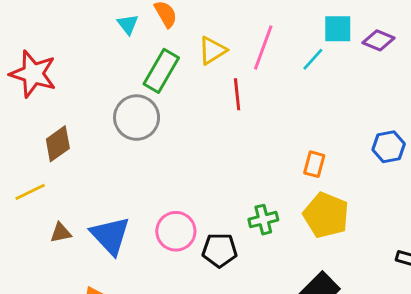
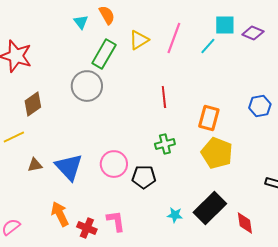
red line: (237, 94) -> (164, 97), moved
orange rectangle: (314, 164) -> (209, 118), size x1.4
green cross: (263, 220) -> (165, 144), moved

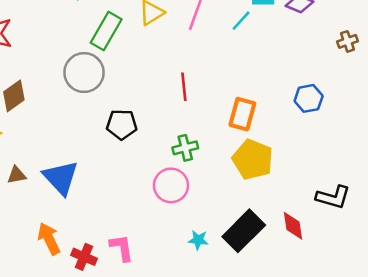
pink circle: (114, 164) -> (171, 185), moved
black pentagon: (144, 177) -> (122, 124), moved
red diamond: (245, 223) -> (293, 226), moved

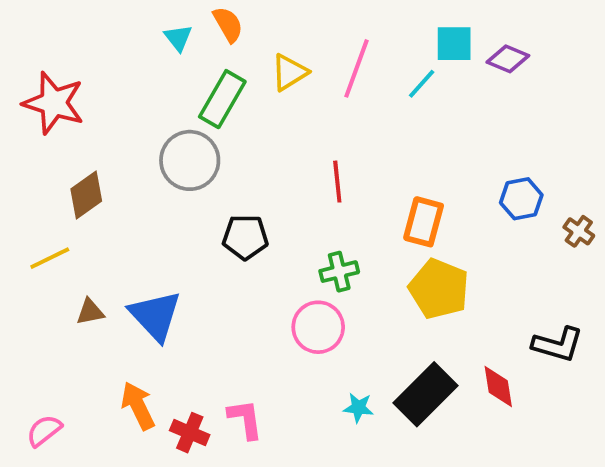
brown cross: (347, 41) -> (579, 231), moved, turned -36

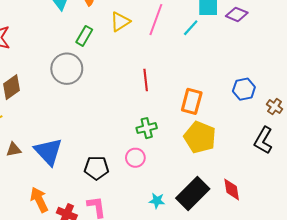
green rectangle: (222, 99) -> (84, 36), size x0.7
black pentagon: (245, 237) -> (96, 168), moved
pink circle: (318, 327) -> (135, 158), size x0.7
black L-shape: (558, 344) -> (263, 140), moved, turned 104

